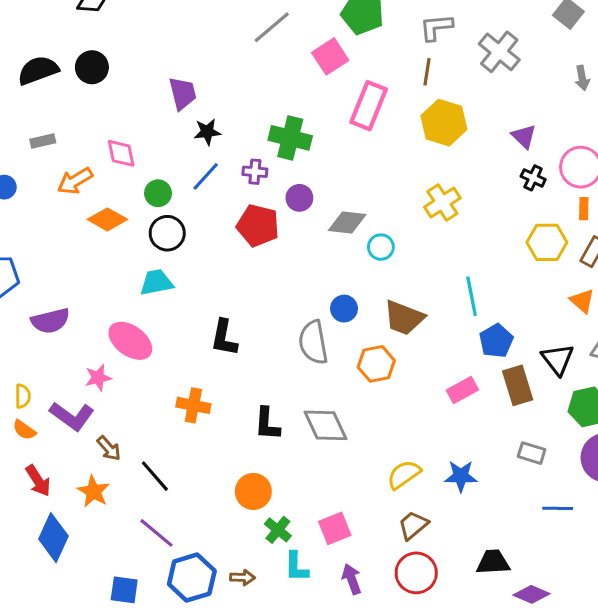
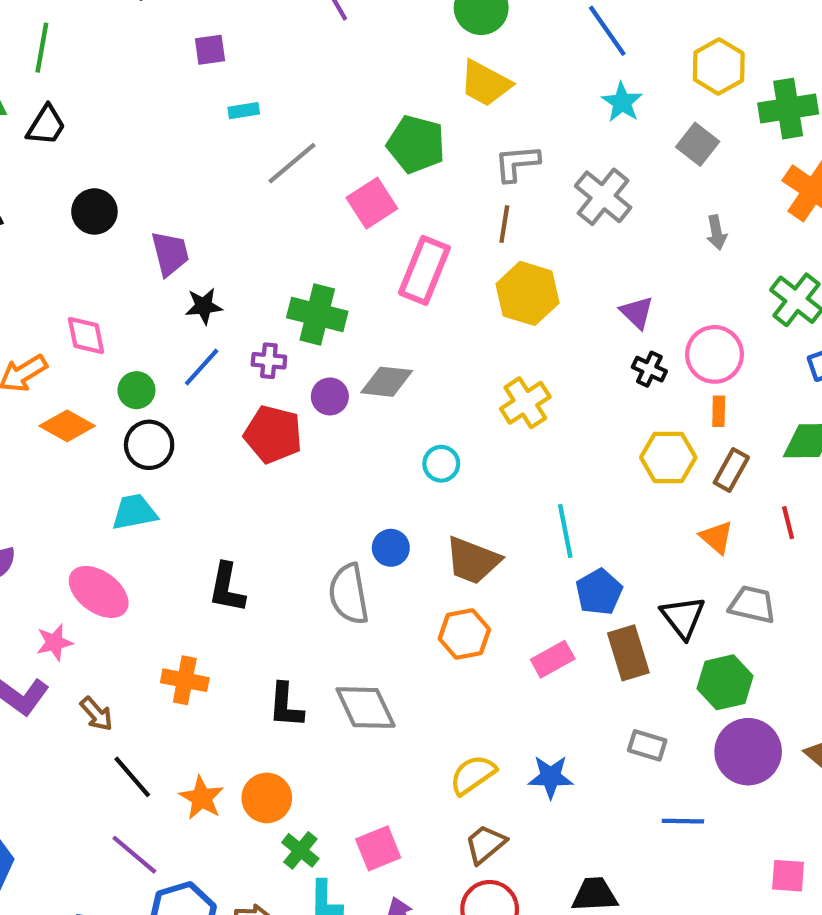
black circle: (92, 67) -> (94, 211), moved
gray diamond: (347, 222) -> (387, 382), moved
orange hexagon: (376, 364) -> (464, 634), moved
brown arrow: (109, 448) -> (97, 714), moved
orange star: (93, 491) -> (202, 798), moved

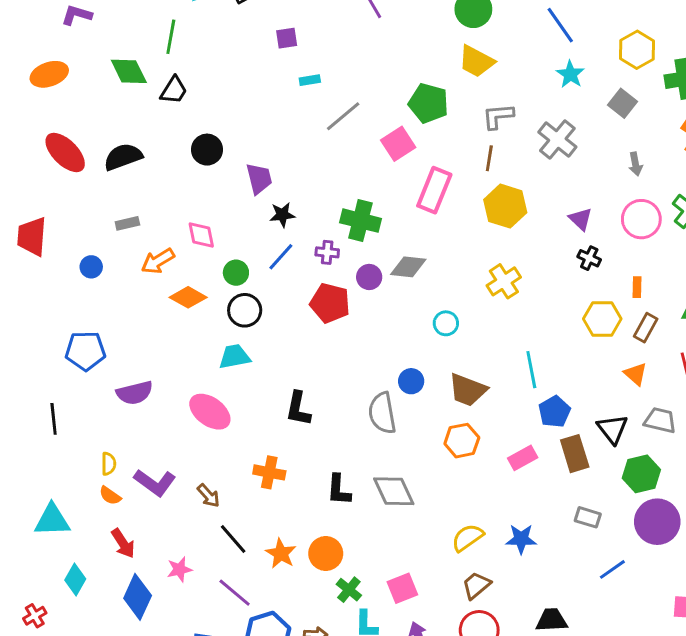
pink circle: (714, 354) -> (641, 219), moved
pink star: (54, 642) -> (180, 569), moved
blue line: (683, 821) -> (612, 569), turned -36

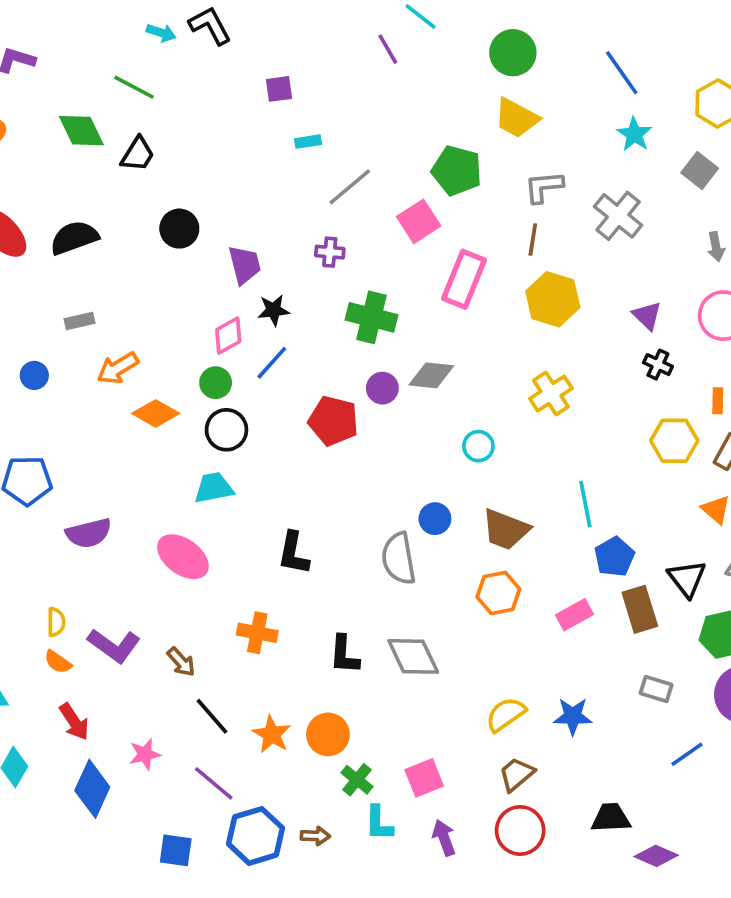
green line: (171, 37) -> (134, 87), turned -72
pink diamond: (201, 235) -> (228, 336), moved, turned 72
purple cross: (327, 252) -> (330, 252), moved

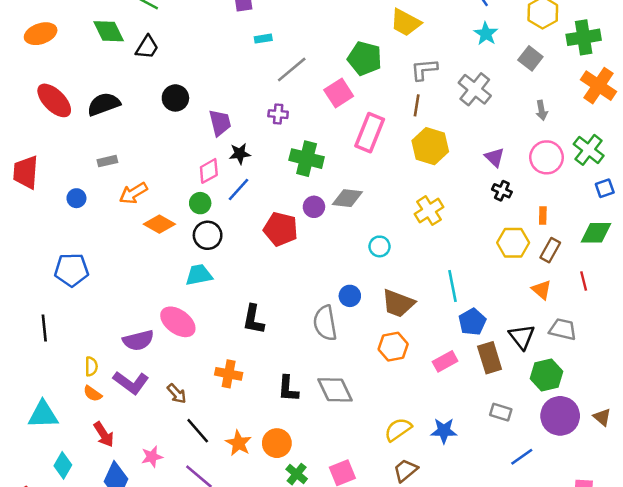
purple semicircle: (89, 533) -> (138, 340), moved

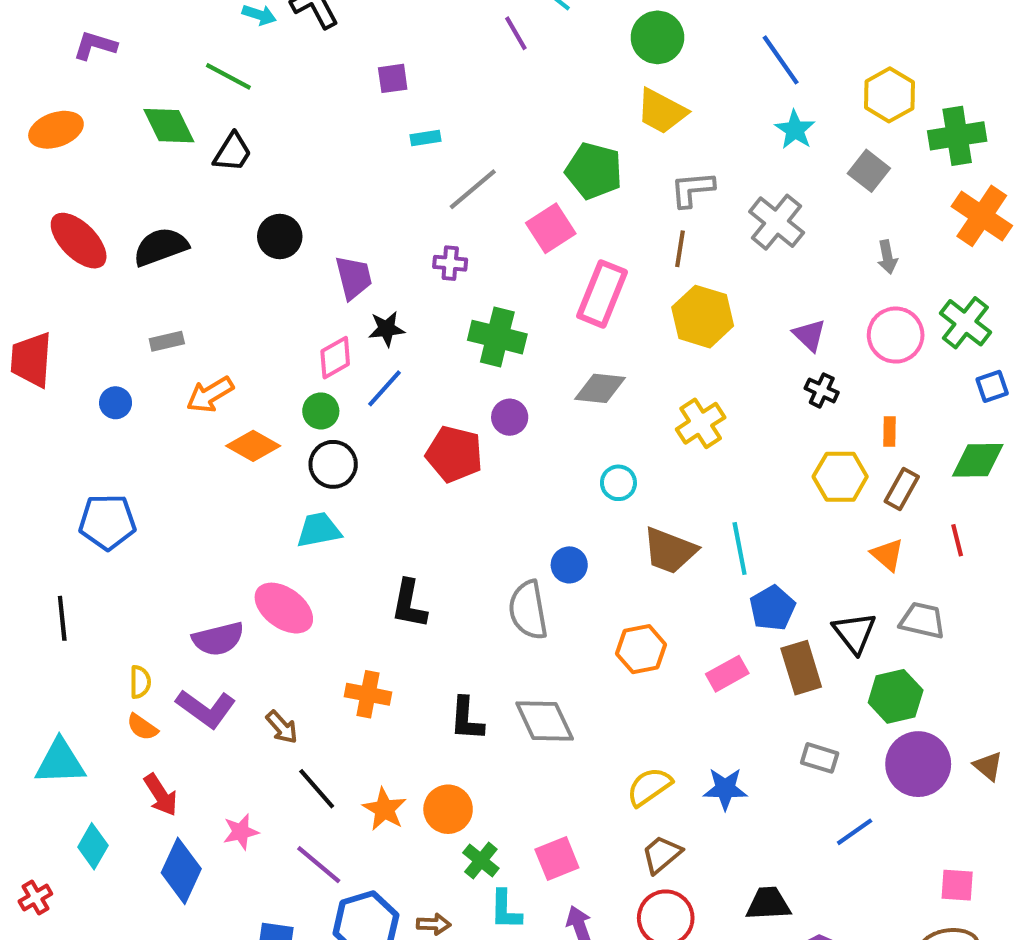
gray diamond: (347, 198) -> (600, 388), moved
brown trapezoid: (398, 303) -> (670, 551), moved

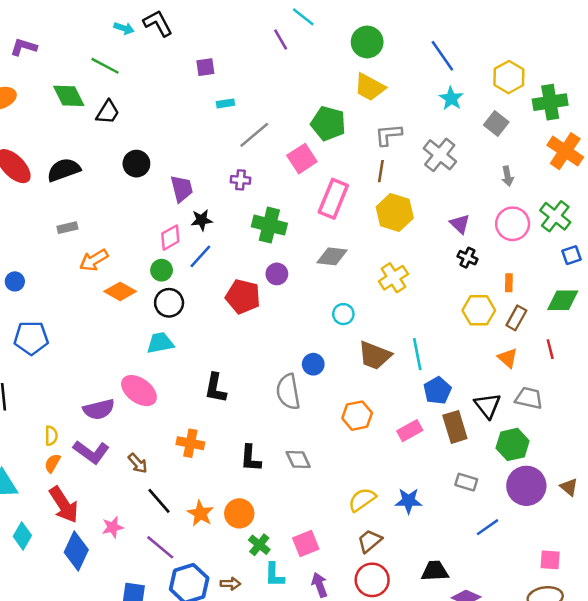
blue circle: (116, 403) -> (15, 281), moved
gray diamond: (545, 721) -> (298, 460), size x0.7
orange semicircle: (142, 727) -> (52, 463), turned 84
red arrow: (161, 795) -> (64, 505), size x1.4

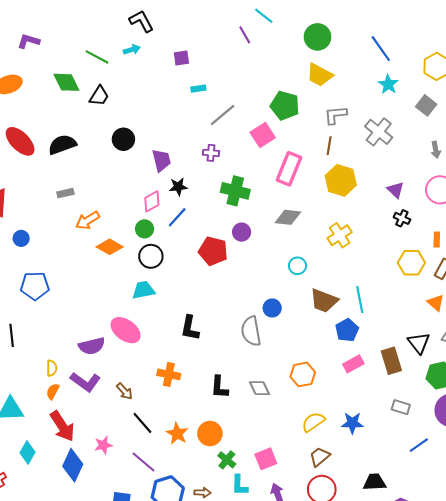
cyan arrow: (124, 28) -> (132, 50), moved, turned -35
blue pentagon: (437, 391) -> (347, 330), moved
orange hexagon: (357, 416) -> (303, 374), moved

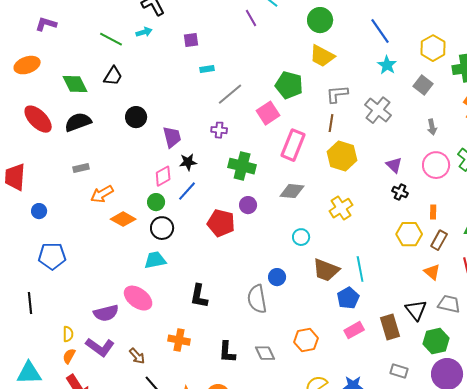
green diamond: (66, 82) -> (75, 84), moved

